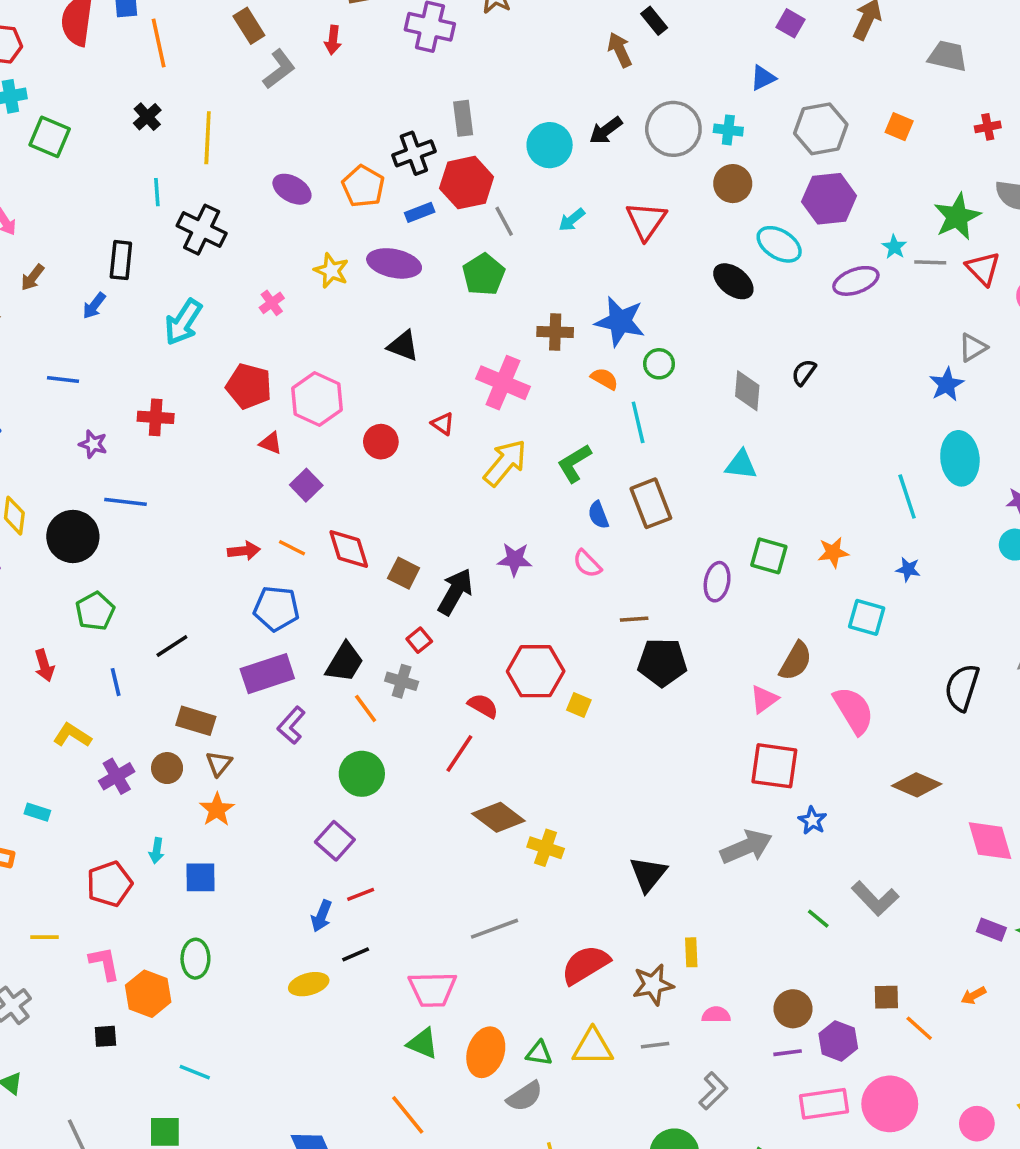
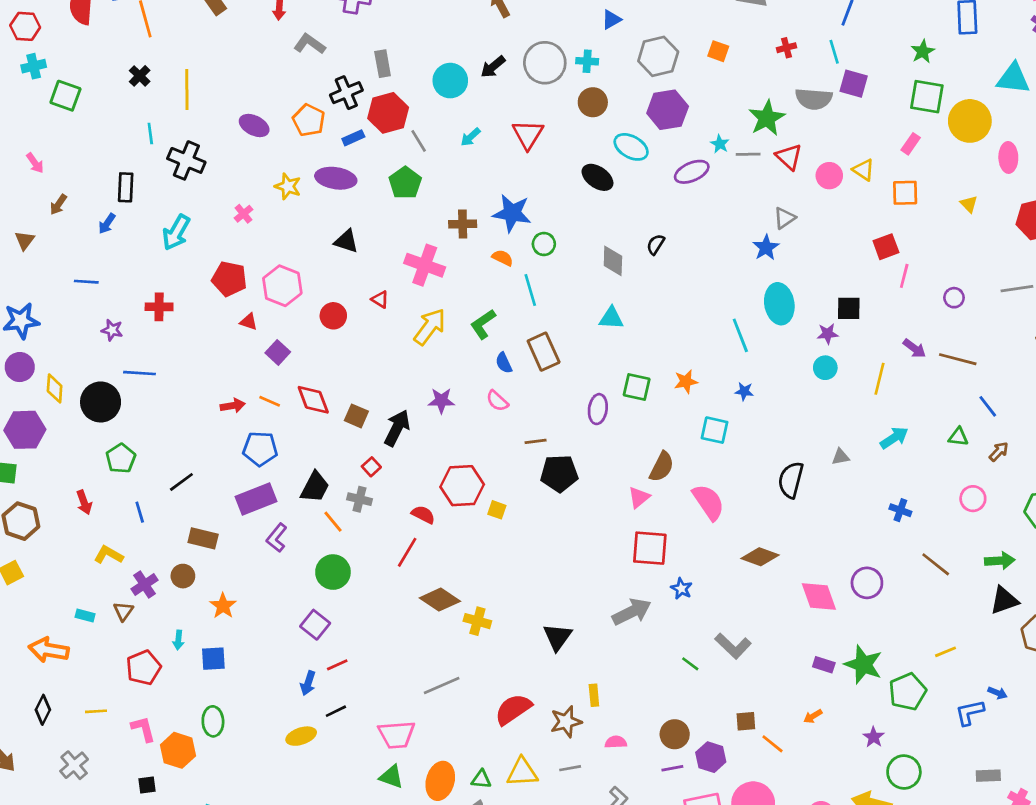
gray L-shape: (279, 69) -> (310, 44), moved, turned -104
brown triangle: (219, 764) -> (123, 611), moved

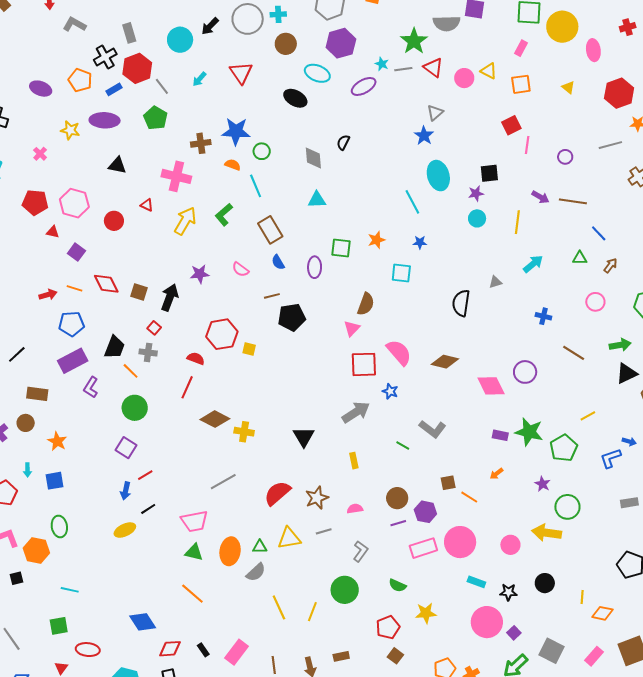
blue semicircle: (504, 363) -> (278, 262), moved
pink semicircle: (708, 502) -> (399, 352), moved
yellow rectangle: (594, 695) -> (354, 461), moved

